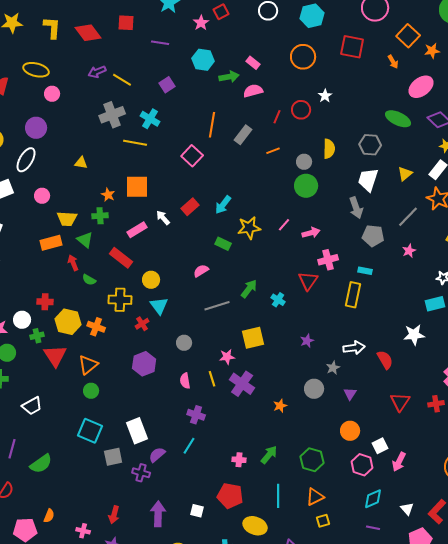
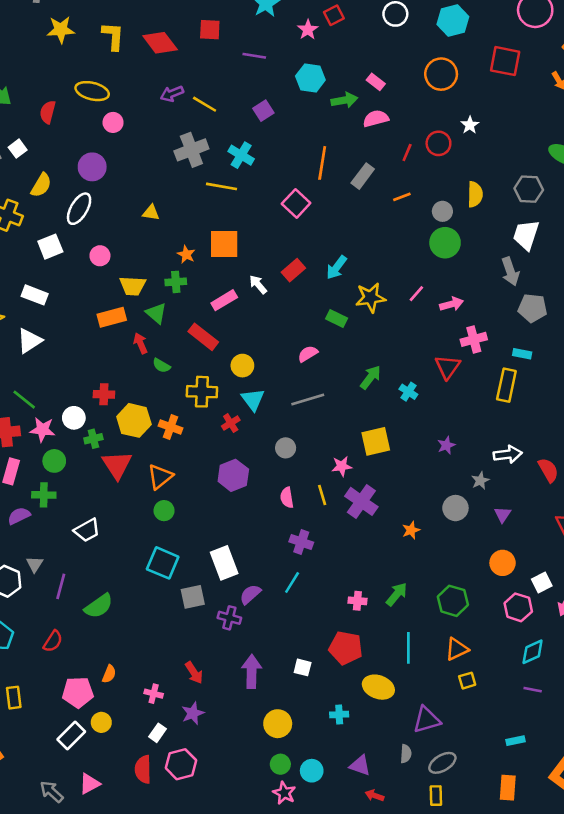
gray line: (217, 306) -> (308, 400), moved
red arrow: (114, 515) -> (194, 673), turned -48

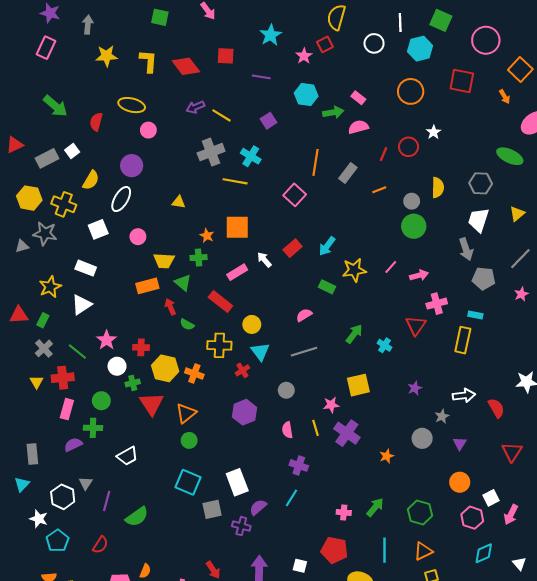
pink star: (42, 430) -> (107, 340), moved, turned 30

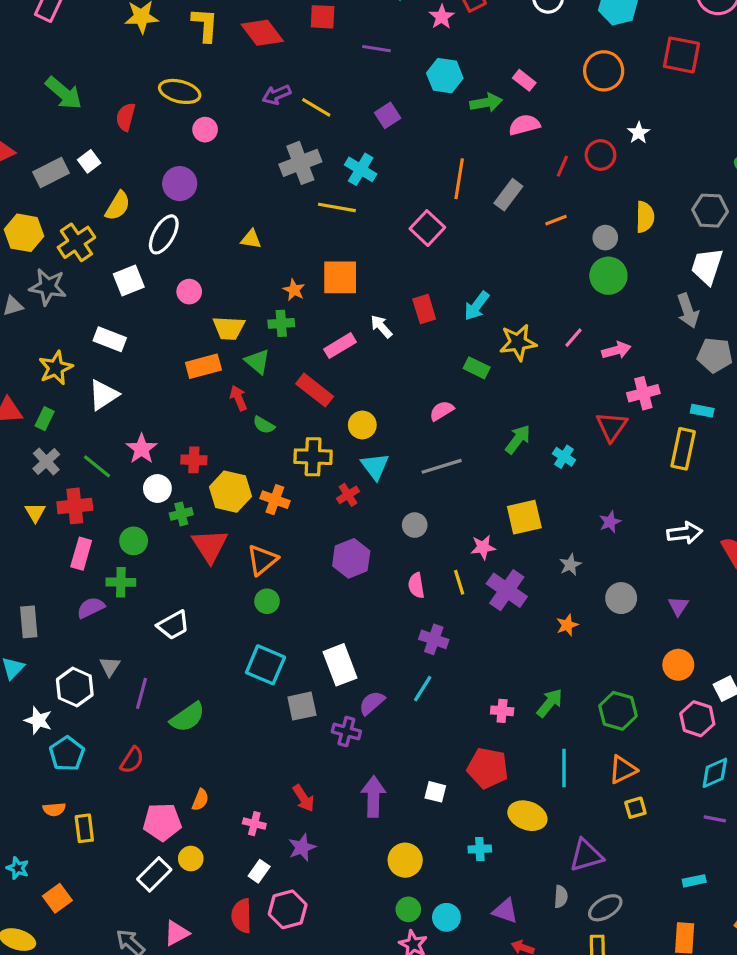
yellow cross: (64, 204) -> (76, 242), turned 35
red rectangle: (293, 248) -> (424, 309), turned -66
gray star: (442, 416) -> (570, 565), moved

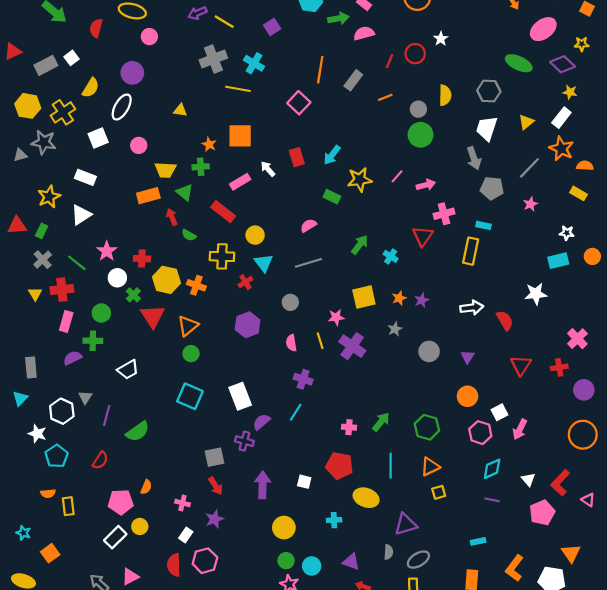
green cross: (181, 514) -> (133, 295), turned -32
orange star: (567, 625) -> (399, 298), moved
gray square: (302, 706) -> (215, 457), moved

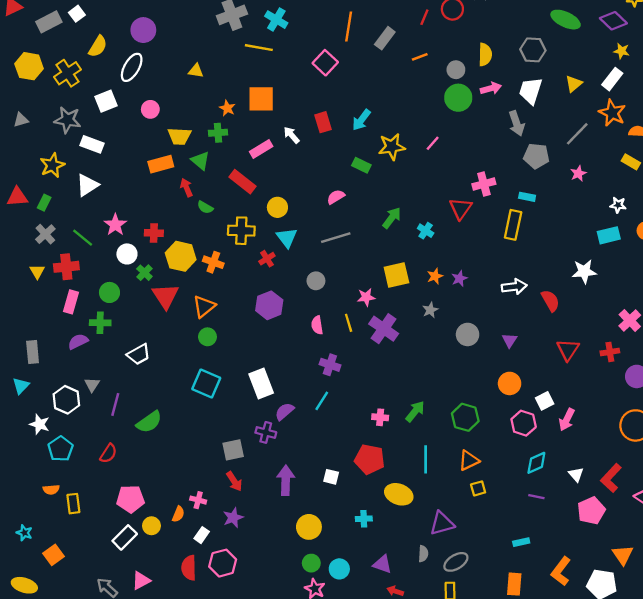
gray star: (44, 142) -> (68, 120), moved
pink arrow: (426, 185) -> (491, 88), moved
orange semicircle: (146, 487) -> (178, 514), moved

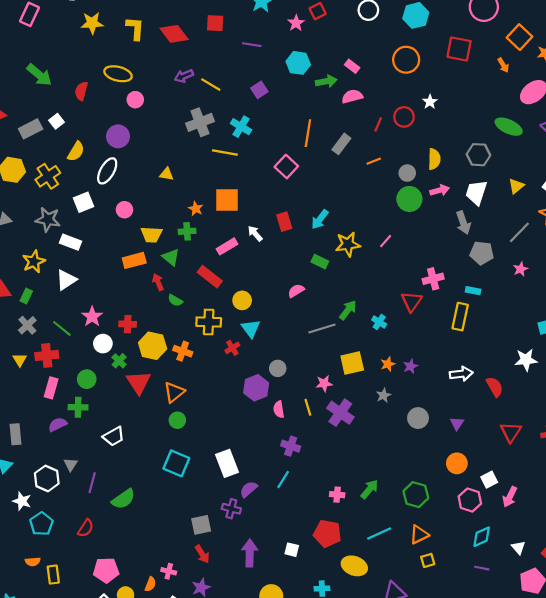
gray line: (336, 238) -> (322, 328), moved
purple hexagon: (269, 305) -> (256, 388), moved
cyan line: (426, 459) -> (379, 533), turned 65

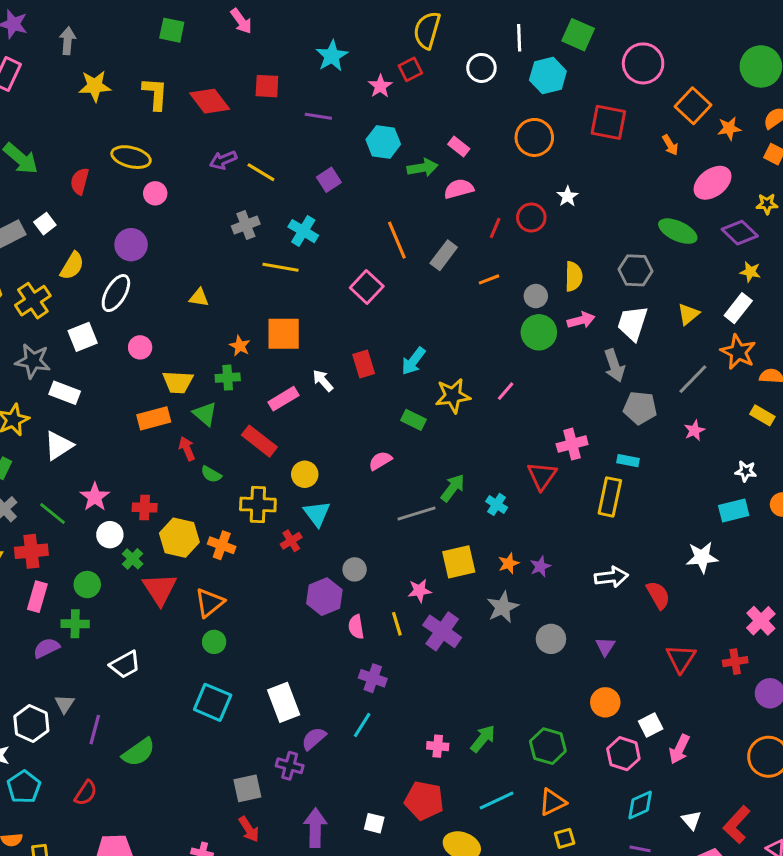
gray cross: (200, 122) -> (246, 225), size x0.7
orange line: (308, 133) -> (397, 240), turned -32
gray star: (383, 395) -> (503, 607), size x1.5

